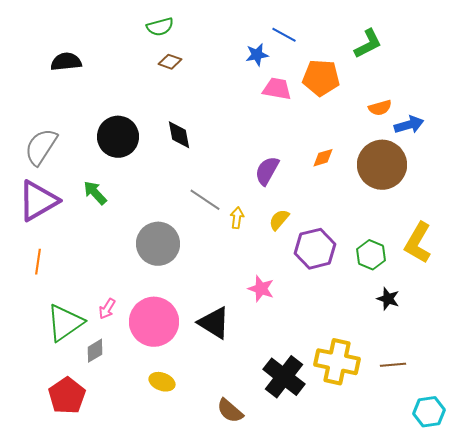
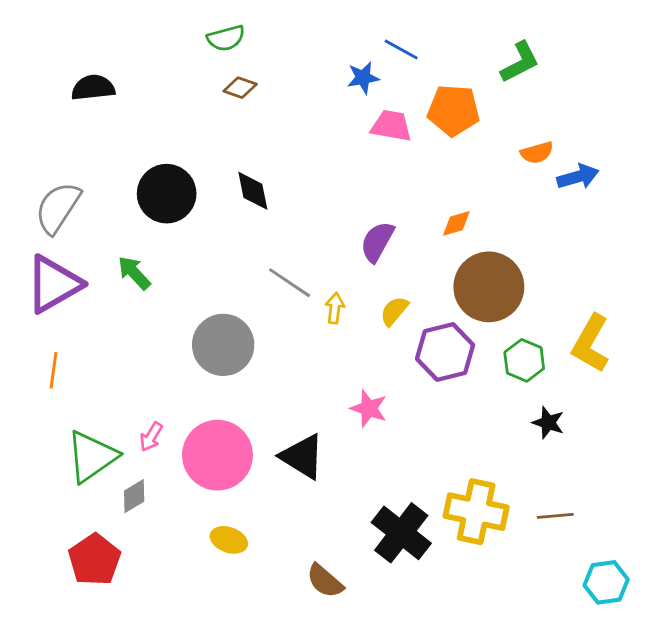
brown circle: (382, 165) -> (489, 287), moved

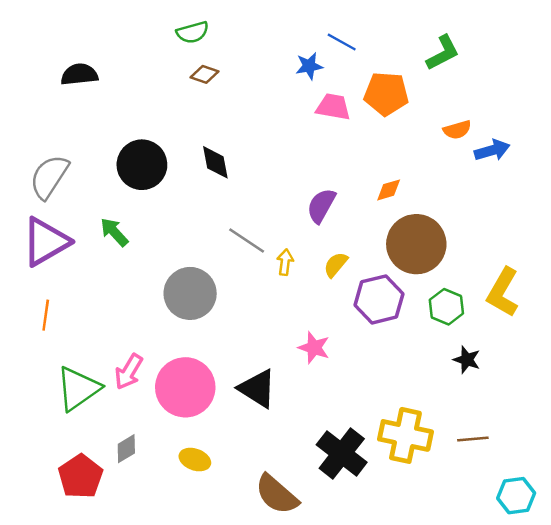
pink arrow: (151, 437) -> (129, 372), size x1.4
gray diamond: (134, 496) -> (126, 449), moved
brown semicircle: (325, 581) -> (277, 494), size x1.4

